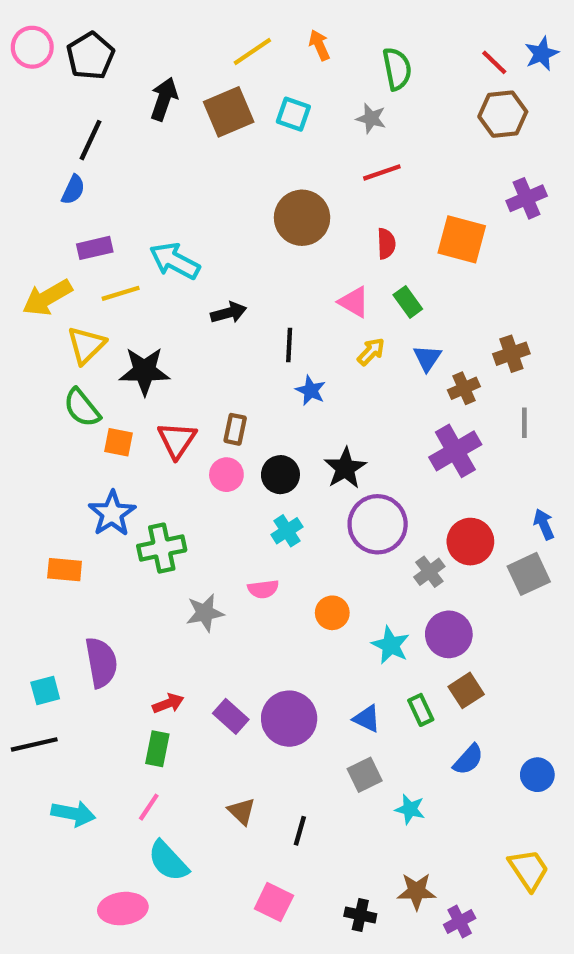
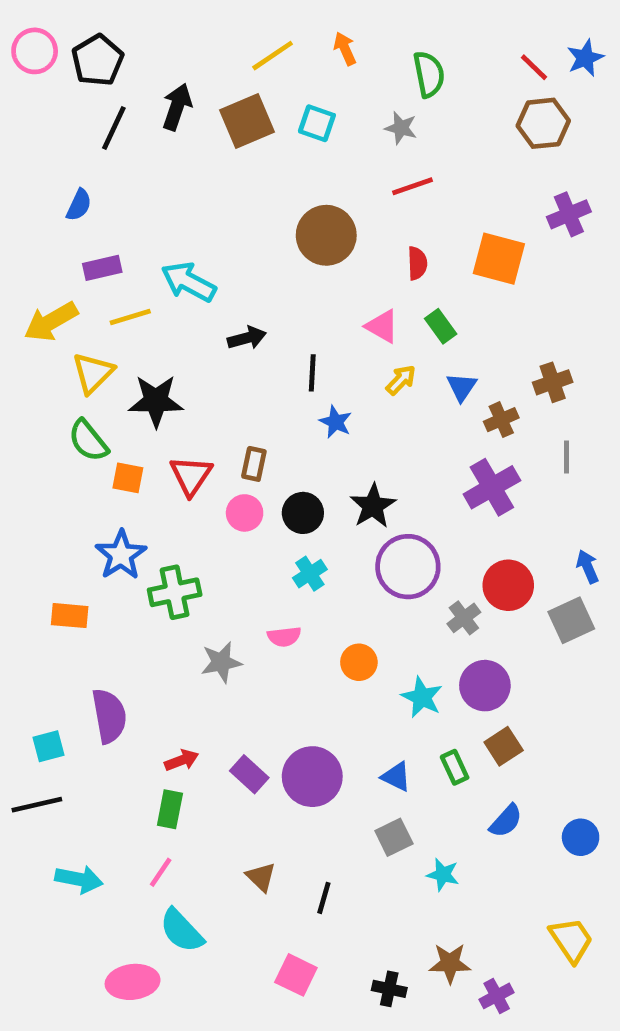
black line: (90, 140) -> (114, 128), moved

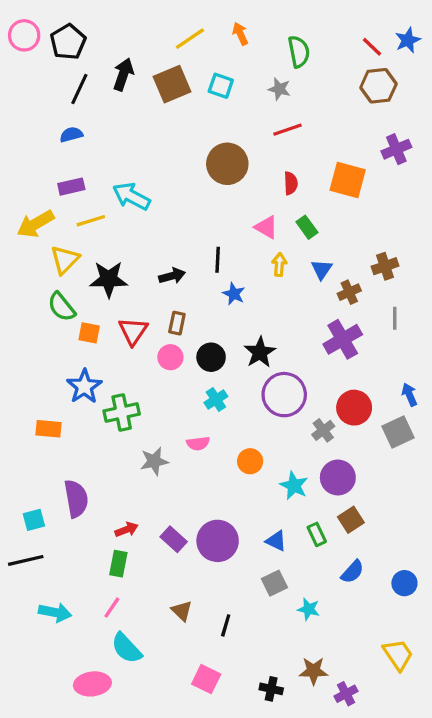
blue semicircle: (79, 205) -> (71, 135), moved, turned -130
black arrow: (247, 338) -> (172, 276), moved
yellow arrow: (401, 380) -> (279, 265), turned -40

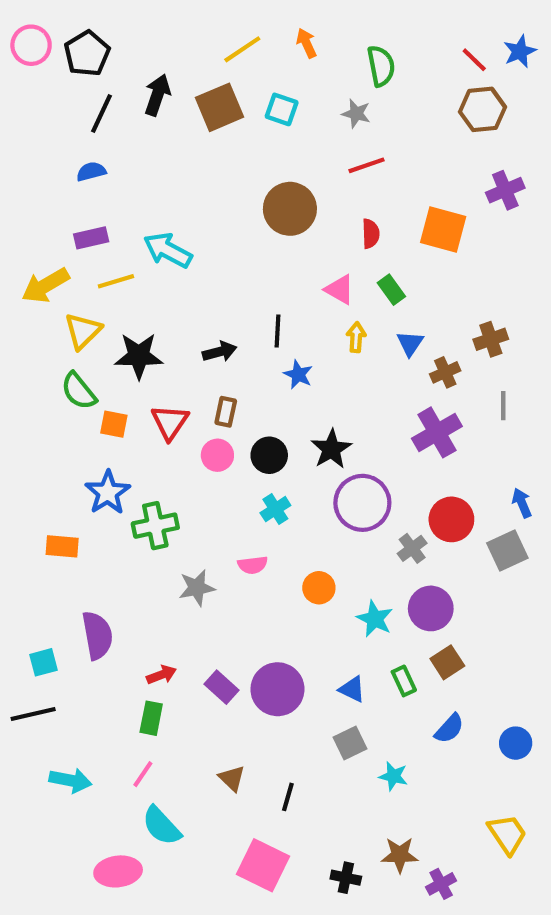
pink square: (206, 679) -> (263, 865), size x1.4

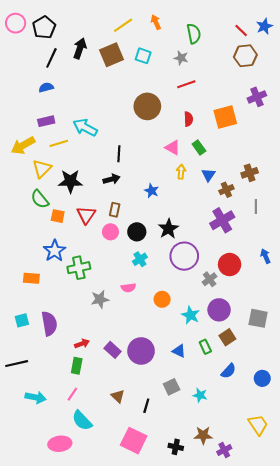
orange square: (443, 230) -> (225, 117), turned -30
black line: (277, 331) -> (119, 154), moved
gray square: (507, 550) -> (258, 318), moved, turned 36
cyan square: (43, 662) -> (22, 320), moved
gray square: (350, 743) -> (172, 387), moved

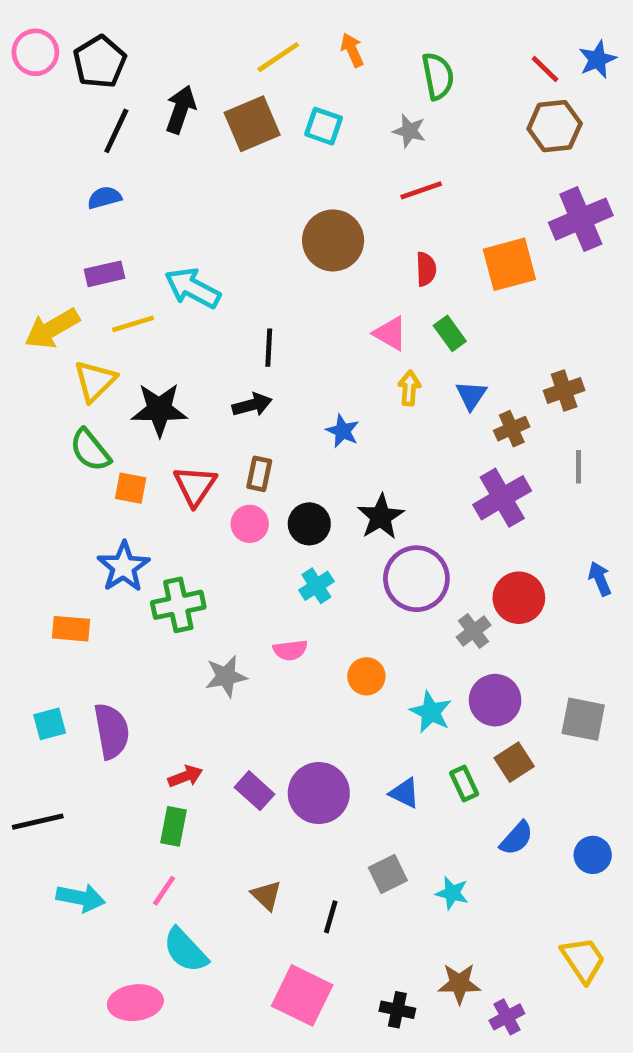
purple cross: (257, 97) -> (581, 219), size x1.4

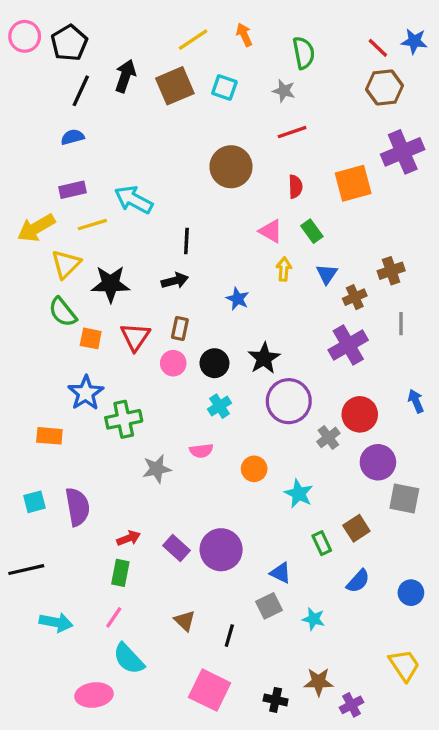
blue star: (597, 59) -> (414, 41), turned 30
purple circle: (495, 700) -> (378, 462), moved
blue triangle: (405, 793) -> (281, 573), moved

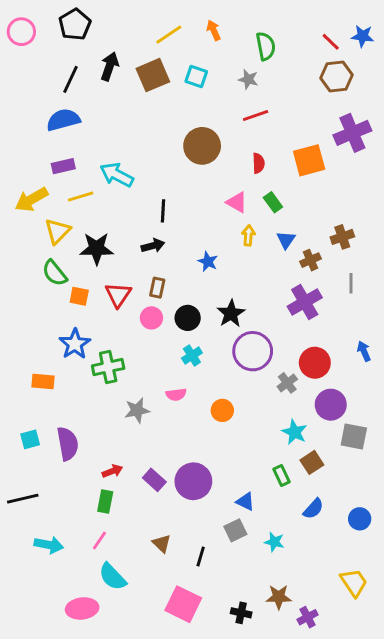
black pentagon: (69, 43) -> (75, 24), moved
blue semicircle: (73, 137) -> (63, 120), size x1.6
cyan star: (299, 494) -> (295, 432), moved

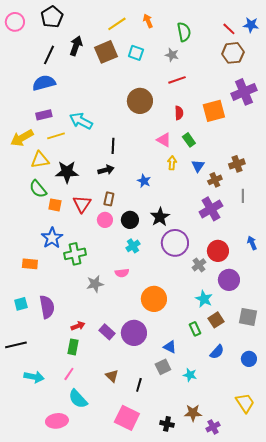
yellow triangle: (58, 231) -> (40, 160), turned 36
orange circle: (222, 410) -> (154, 299), moved, size x1.6
gray square: (354, 436) -> (248, 317), moved

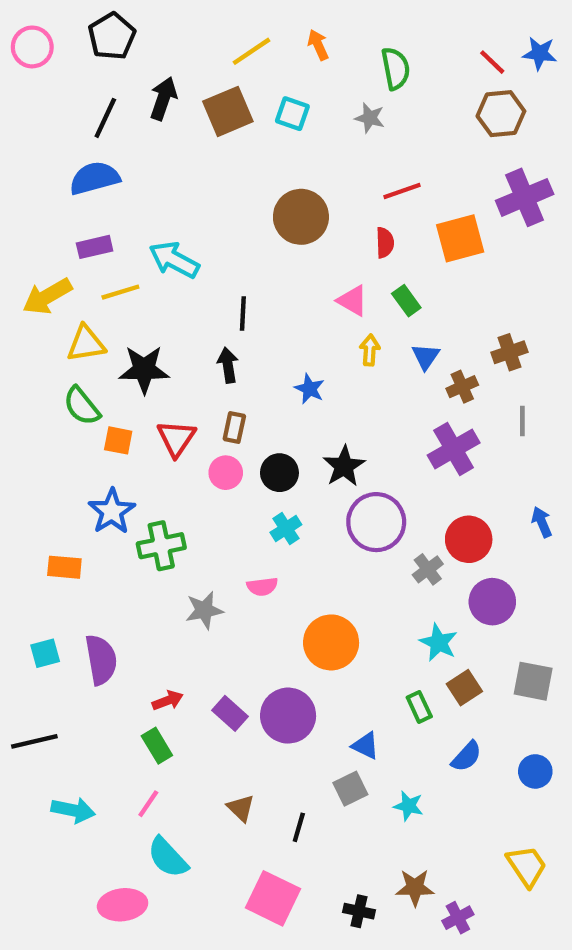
red line: (177, 80) -> (402, 191), moved
black arrow: (106, 170) -> (228, 365), turned -84
green rectangle: (73, 347) -> (157, 746), turned -42

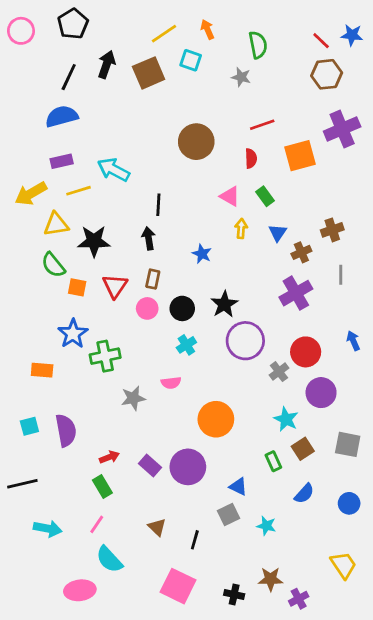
cyan square: (292, 114) -> (191, 60), moved

